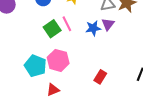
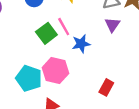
blue star: (93, 28) -> (81, 44), moved

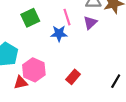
pink line: (64, 27) -> (67, 17), moved
pink hexagon: (55, 70) -> (34, 70), moved

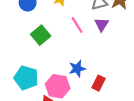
blue star: (59, 34) -> (77, 69), moved

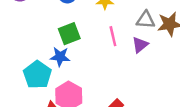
blue star: (77, 69) -> (60, 57), moved

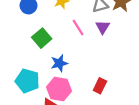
blue star: (60, 57) -> (59, 63), moved

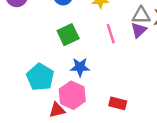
purple triangle: (103, 27) -> (139, 30), moved
red rectangle: (100, 86) -> (118, 103), turned 64

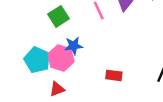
pink hexagon: (72, 95) -> (61, 58), moved

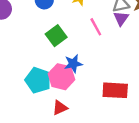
red rectangle: (114, 75) -> (115, 90), size x1.5

